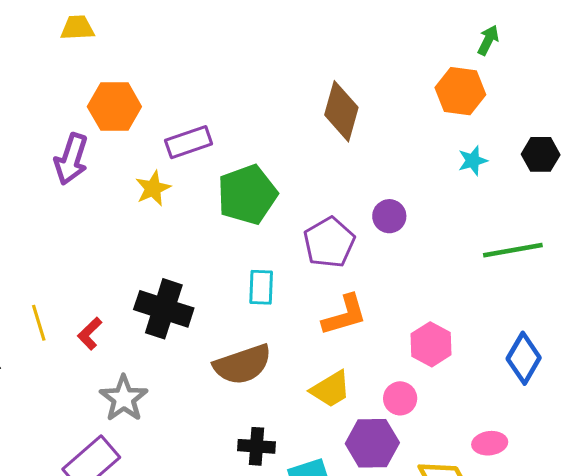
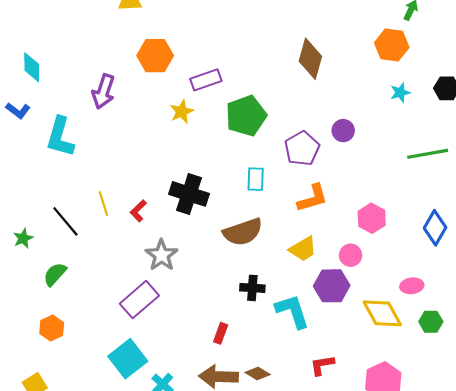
purple arrow: (71, 159) -> (103, 92), moved

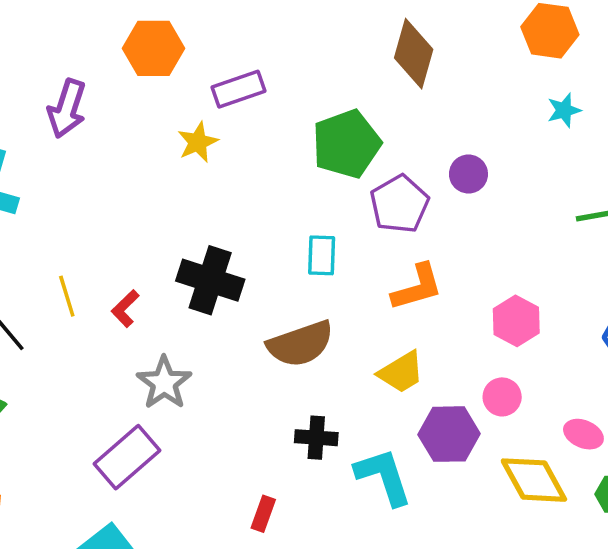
green pentagon: (246, 116) -> (346, 144), moved
pink circle: (351, 255) -> (502, 397), moved
pink ellipse: (412, 286) -> (583, 434), turned 30

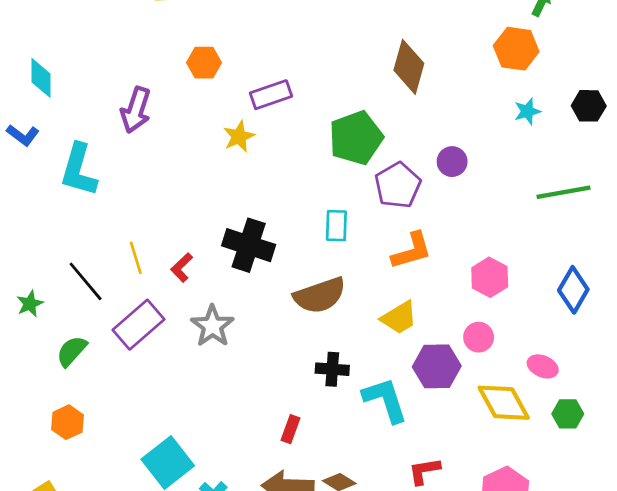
orange hexagon: (154, 48) -> (204, 63), size x0.7
purple rectangle: (127, 457) -> (139, 325), moved

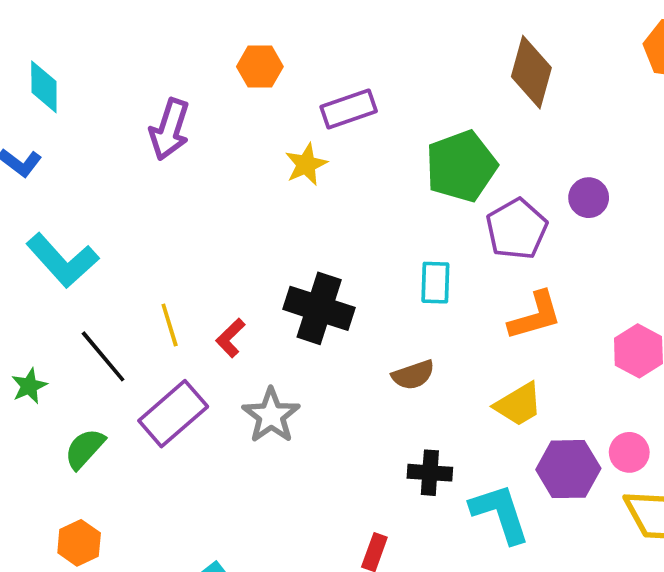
cyan L-shape: (79, 170) -> (62, 260), moved, turned -58
brown semicircle: (320, 295) -> (413, 375), size x0.6
pink circle: (479, 337) -> (629, 452), moved

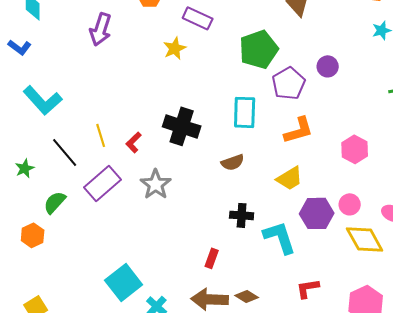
purple rectangle: (349, 109) -> (198, 18), turned 44
cyan rectangle: (435, 283) -> (245, 112), size x1.4
orange hexagon: (79, 543) -> (33, 235), moved

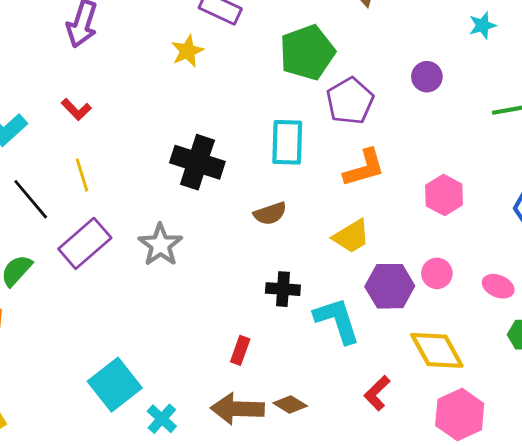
purple circle: (328, 66) -> (427, 77), moved
red L-shape: (134, 142) -> (76, 109), moved, turned -90
yellow diamond: (365, 239) -> (437, 350), moved
red L-shape: (308, 288) -> (377, 393), turned -35

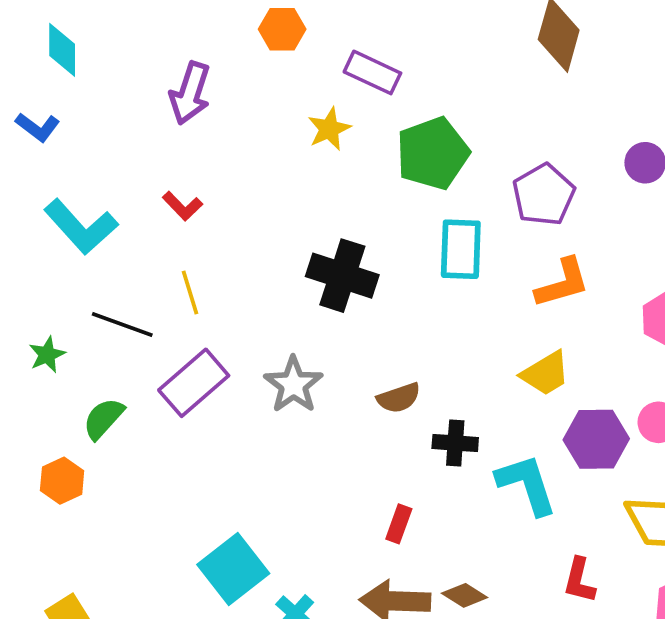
green pentagon: (307, 52) -> (433, 153), moved
black line: (31, 199) -> (122, 325), turned -30
brown semicircle: (270, 214) -> (399, 398), moved
red L-shape: (377, 393) -> (579, 580), turned -32

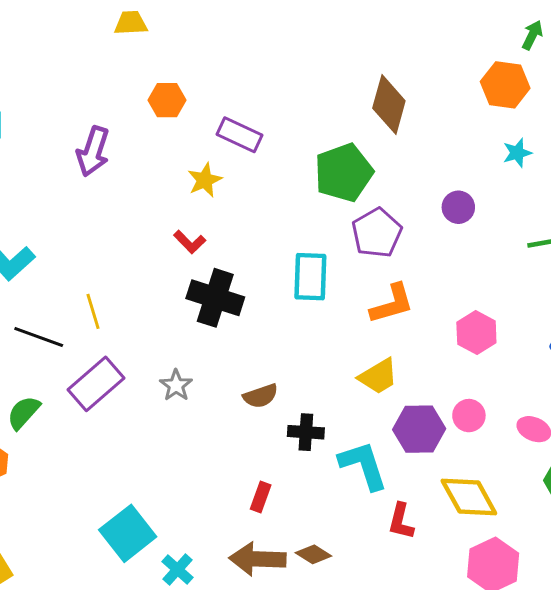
green pentagon: (433, 153) -> (344, 172), moved
red L-shape: (182, 206) -> (190, 242), moved
gray star: (293, 385) -> (176, 385), size x0.7
red L-shape: (579, 580) -> (401, 521), moved

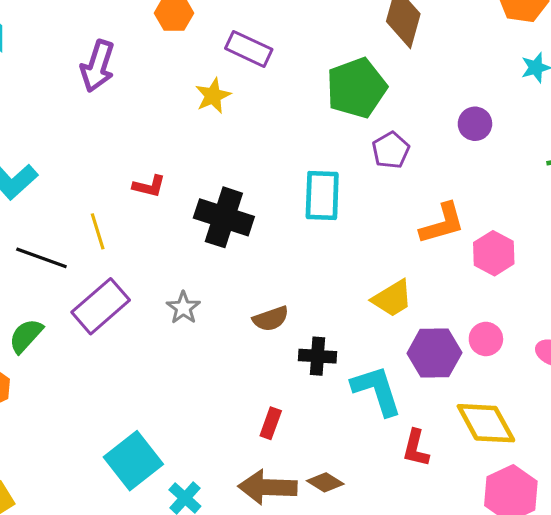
purple pentagon: (377, 233) -> (391, 150), size x0.7
red L-shape: (190, 242) -> (149, 186), moved, turned -32
orange L-shape: (392, 304) -> (442, 224), moved

